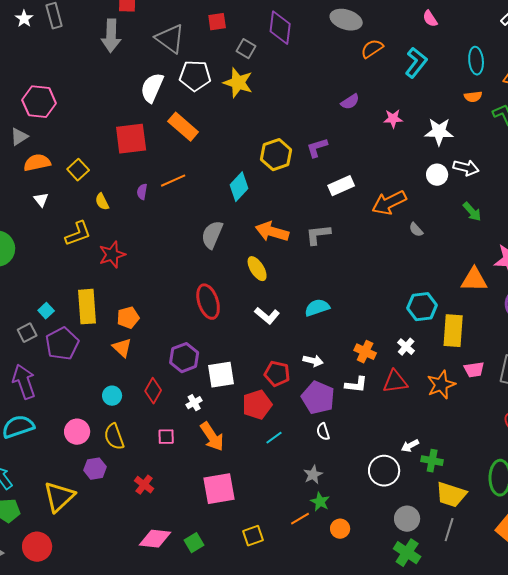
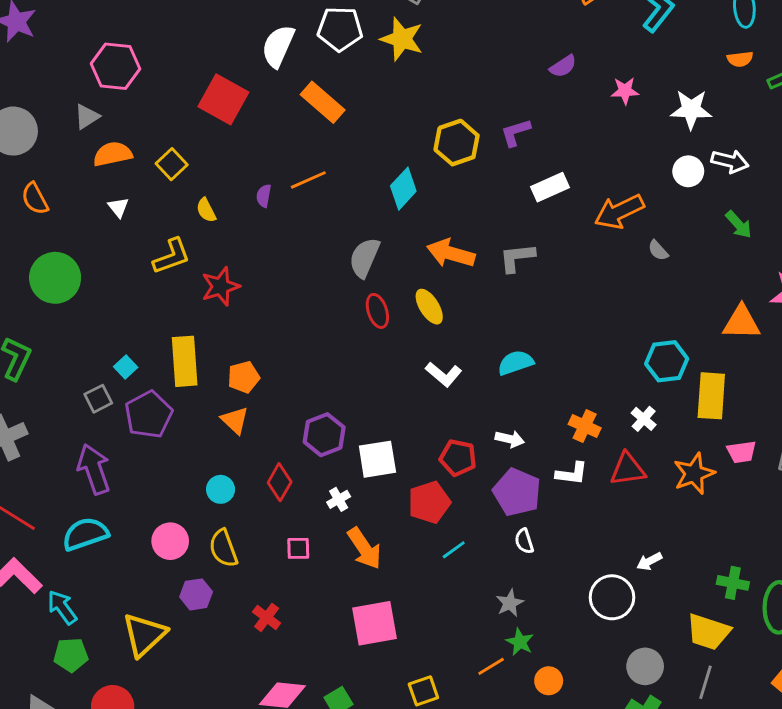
red square: (131, 139) -> (223, 99), moved, turned 36
red ellipse: (208, 302) -> (377, 311), moved, size x0.7
green cross: (432, 461) -> (733, 583), moved

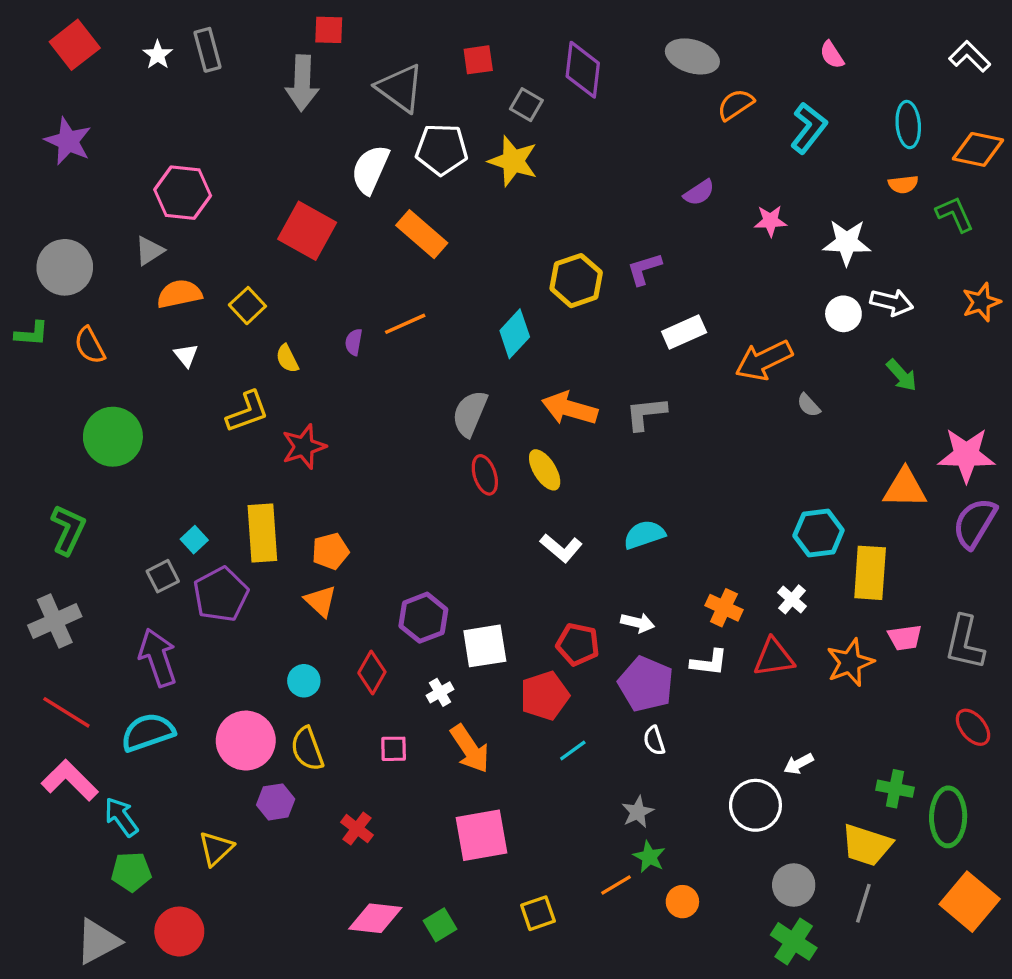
pink circle: (170, 541) -> (246, 741), size x1.4
yellow triangle: (144, 635) -> (216, 848), size x0.7

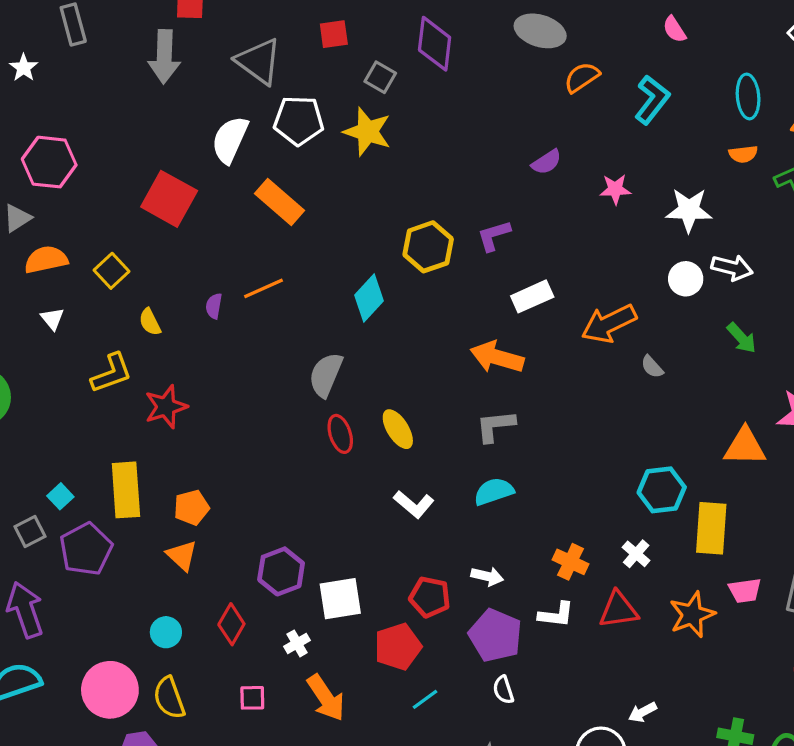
white star: (158, 55) -> (24, 68), moved
orange arrow: (570, 408) -> (497, 357), moved
gray L-shape: (646, 413) -> (495, 426), moved

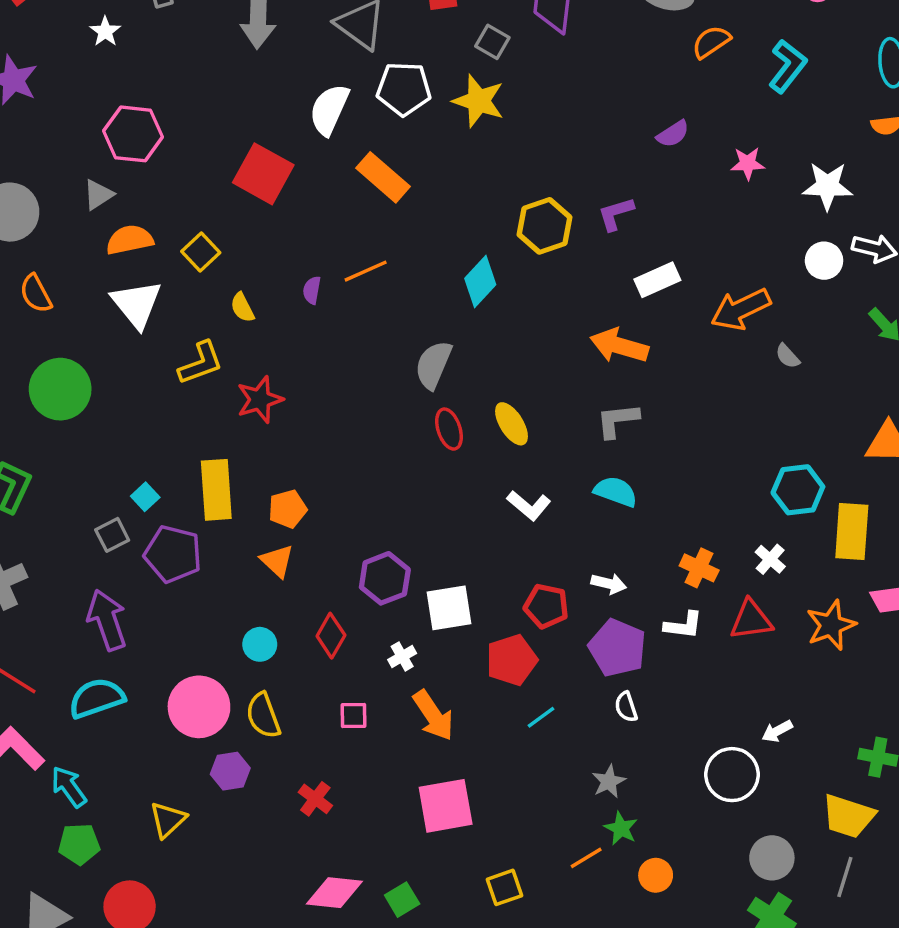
white triangle: (52, 319) -> (136, 304), size x2.0
cyan semicircle: (494, 491) -> (616, 492), turned 39
purple pentagon: (86, 549) -> (173, 554), turned -30

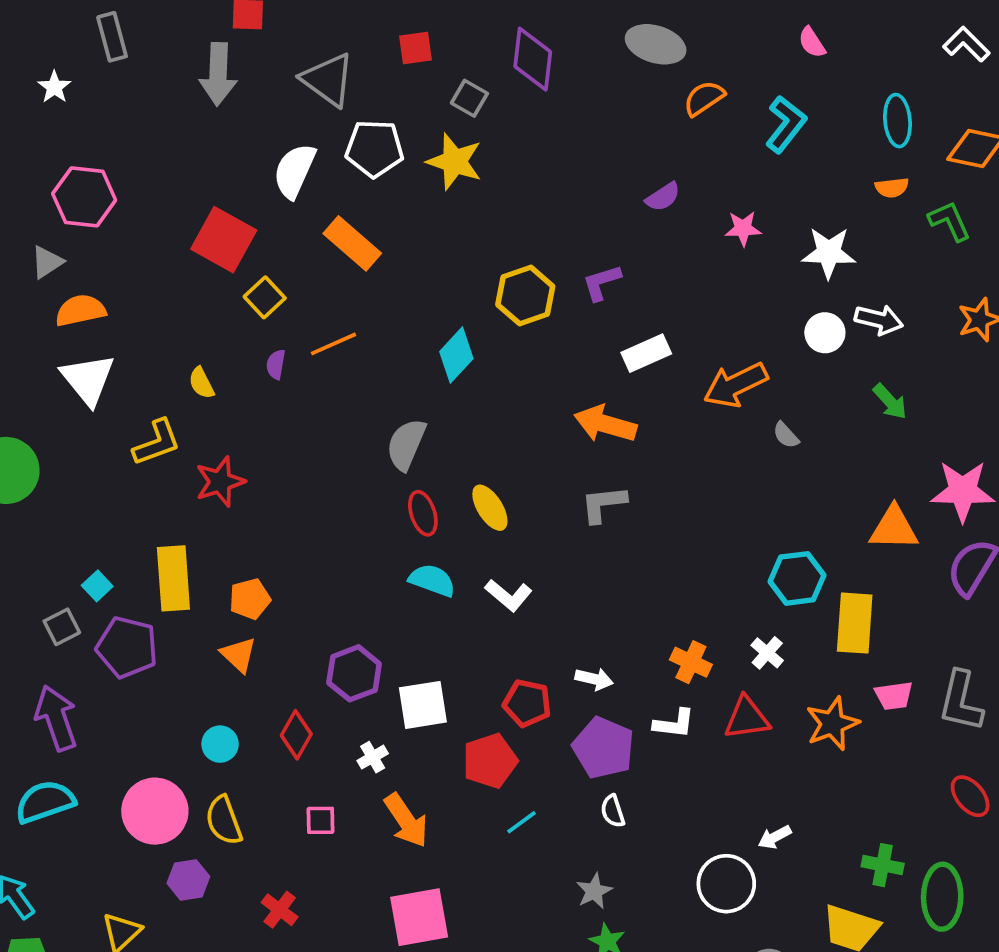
yellow square: (201, 252) -> (265, 297), moved
cyan semicircle: (616, 492) -> (432, 580), moved

